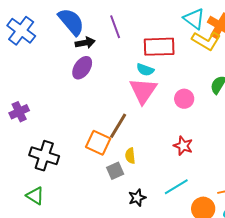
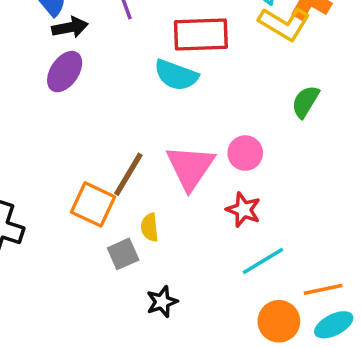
cyan semicircle: (145, 70) -> (176, 75), size x1.4
pink triangle: (143, 91) -> (190, 167), moved
pink circle: (184, 99) -> (245, 153), moved
cyan line: (176, 187) -> (263, 261), moved

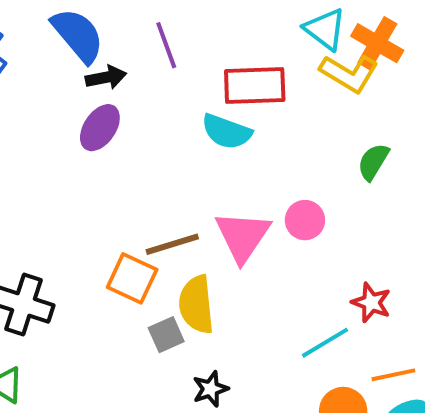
brown line: (128, 174) -> (172, 244), turned 42
red star: (243, 210) -> (371, 302), moved
yellow semicircle: (150, 227) -> (196, 305), size x1.8

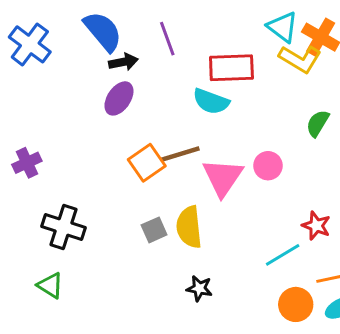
brown line: (172, 244) -> (180, 154), moved
orange square: (132, 278) -> (147, 163), moved, turned 30
gray square: (166, 335) -> (154, 230), moved
black star: (210, 389) -> (199, 288), turned 30

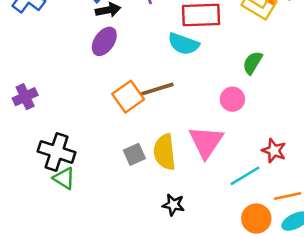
green semicircle: (318, 123) -> (253, 63), moved
pink triangle: (223, 177) -> (206, 142), moved
green triangle: (50, 285) -> (64, 178), moved

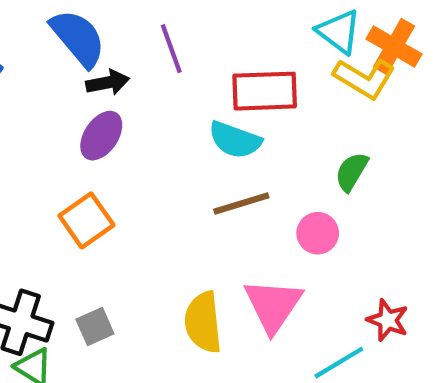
brown line: (157, 89) -> (241, 203), moved
orange square: (128, 97) -> (86, 220), moved
gray square: (134, 154) -> (95, 327), moved

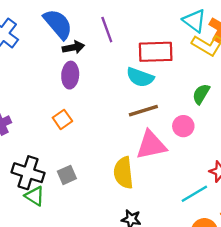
purple ellipse: (101, 136) -> (70, 75), turned -30
orange square: (86, 220) -> (62, 119), size x0.7
pink triangle: (273, 305) -> (151, 145), moved, turned 44

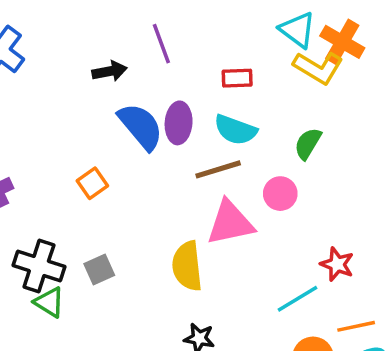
blue semicircle: (58, 24) -> (141, 126), moved
red rectangle: (156, 52) -> (237, 78), size x0.6
purple ellipse: (70, 75) -> (179, 123), moved
cyan semicircle: (140, 77) -> (235, 130), moved

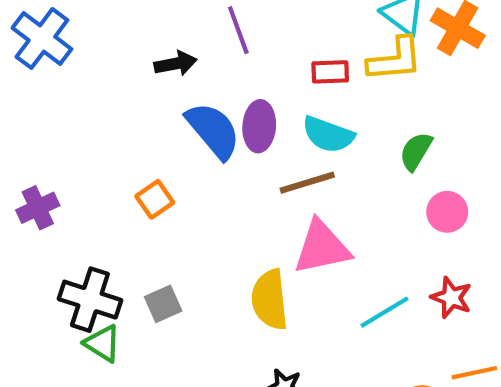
yellow L-shape: (318, 68) -> (395, 59), moved, turned -36
pink circle: (280, 194) -> (447, 212), moved
cyan line: (297, 299) -> (385, 312), moved

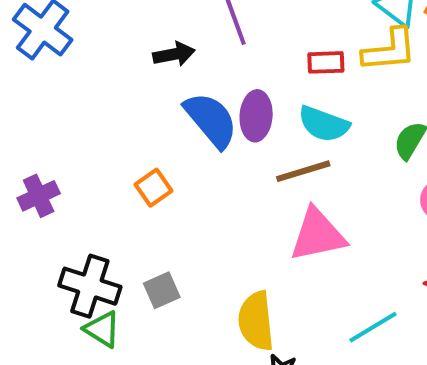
yellow semicircle: (270, 300) -> (256, 321), moved
cyan line: (385, 312) -> (373, 327), moved

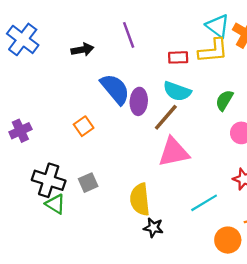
black arrow: (174, 54) -> (82, 50), moved
purple ellipse: (256, 116) -> (139, 101), moved
brown line: (303, 171) -> (166, 117), turned -32

